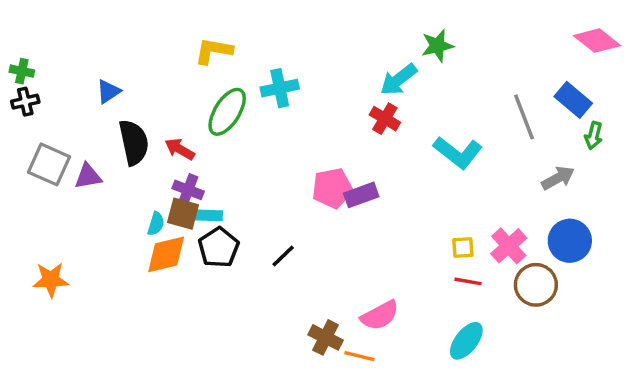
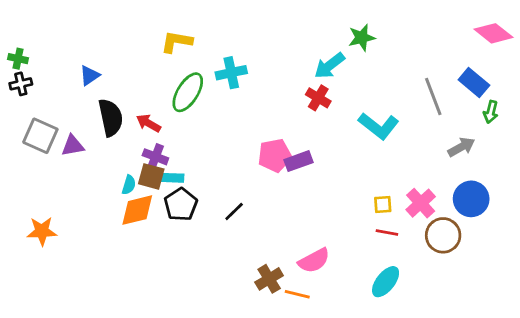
brown cross: (326, 337) -> (269, 279), turned 32

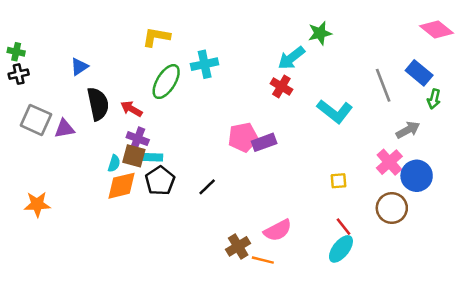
pink cross: (421, 203) -> (389, 162), moved
red line: (387, 233) -> (343, 227), moved, turned 42

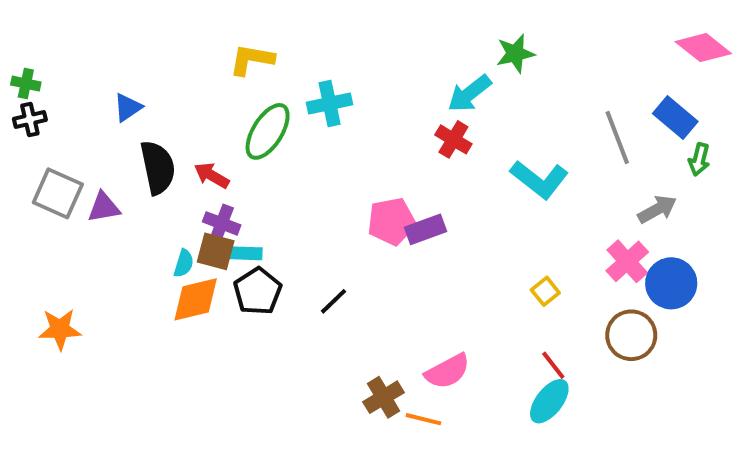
yellow square: (338, 181) -> (545, 291), turned -35

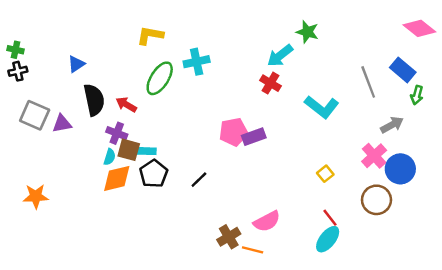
green star: (515, 54) -> (307, 32), turned 30
purple cross: (222, 223) -> (117, 133), moved

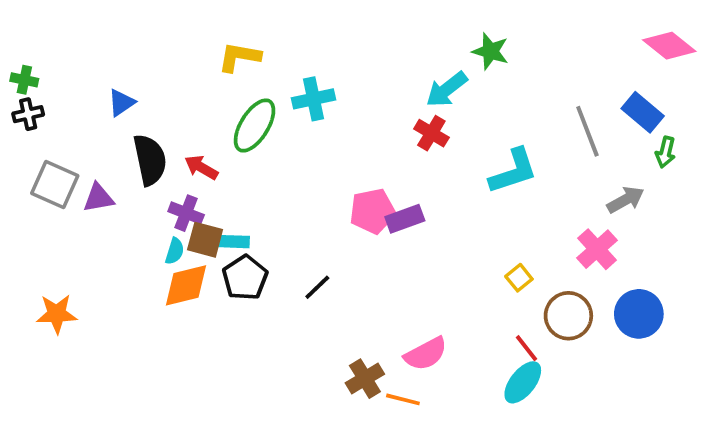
cyan L-shape: (322, 107) -> (513, 171), turned -56
blue circle: (400, 169) -> (639, 314), moved
brown circle: (376, 200) -> (568, 316), moved

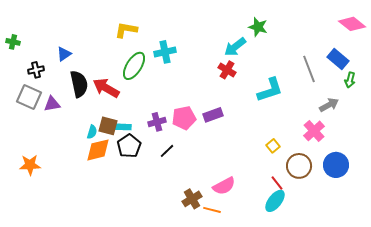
black cross: (28, 114) -> (36, 70), moved
red arrow: (201, 167) -> (106, 88), size x1.5
pink pentagon: (372, 211) -> (184, 118), moved
purple cross: (186, 213) -> (157, 122), moved, turned -36

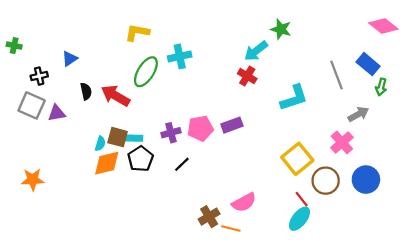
black semicircle: (79, 84) -> (86, 91), size x0.6
yellow square: (273, 146) -> (297, 159), size x2.0

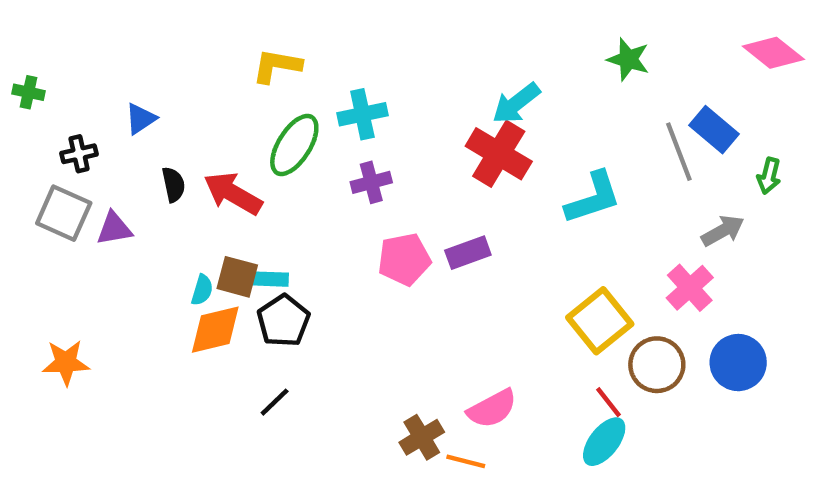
green star: (281, 29) -> (628, 59), moved
blue rectangle: (368, 64) -> (714, 130), moved
red cross: (247, 76) -> (499, 154), size x1.6
purple cross: (171, 133) -> (371, 182), moved
black line: (182, 164) -> (275, 402), moved

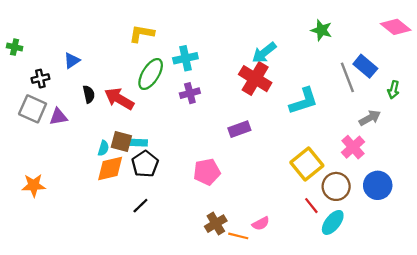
pink pentagon: (404, 259) -> (207, 172), moved
pink semicircle: (492, 409) -> (261, 224), moved, size x0.7
cyan ellipse: (604, 442) -> (333, 222), moved

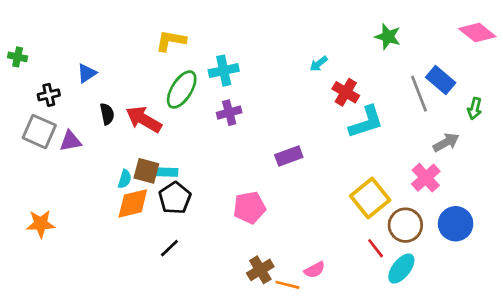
cyan arrow: (264, 53) -> (319, 64), size x0.6
red cross: (255, 79) -> (346, 92), moved, size x0.7

